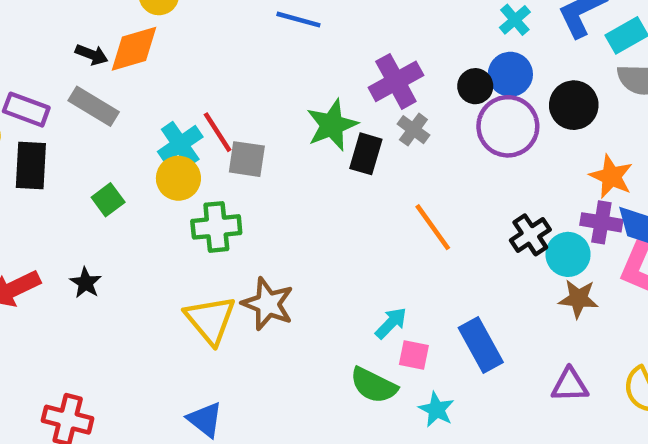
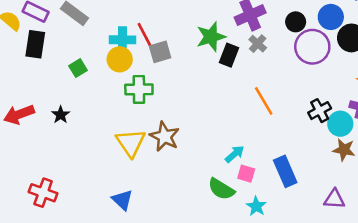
blue circle: (510, 74) -> (331, 17), moved
cyan cross: (180, 144) -> (122, 40), turned 30
gray square: (247, 159) -> (160, 52), turned -30

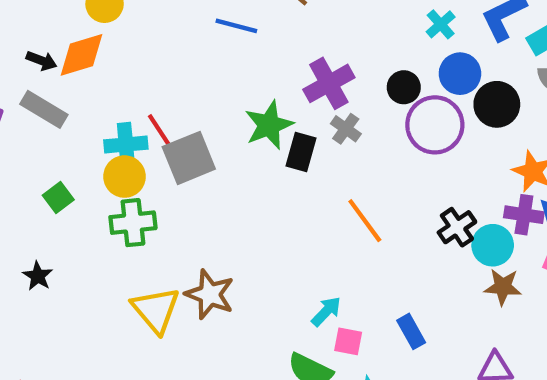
gray square: (160, 52) -> (189, 158), size x1.4
green cross: (139, 89) -> (133, 223), moved
blue rectangle: (285, 171) -> (411, 331), size x0.7

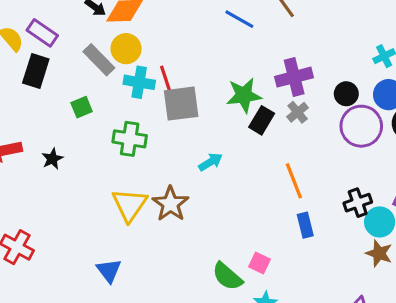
gray rectangle: (44, 109) -> (99, 60), moved
yellow circle: (125, 177) -> (126, 49), moved
cyan arrow: (326, 311) -> (211, 162), moved
blue rectangle: (411, 331) -> (305, 225), moved

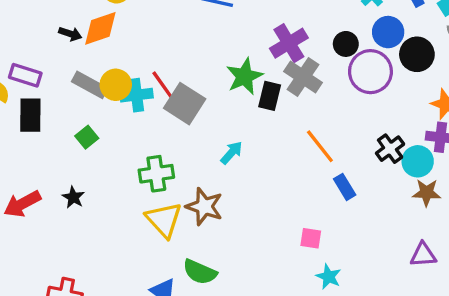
yellow circle: (126, 49) -> (116, 85), moved
gray square: (181, 104) -> (185, 104), turned -33
gray cross: (298, 112) -> (303, 77), size x1.6
green cross: (130, 139) -> (156, 174), moved
green semicircle: (227, 276) -> (200, 272), moved

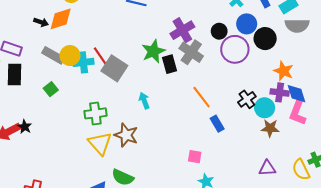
black rectangle: (270, 96) -> (169, 64), turned -30
cyan arrow: (232, 153) -> (144, 101), turned -63
black star: (73, 197) -> (25, 127), moved

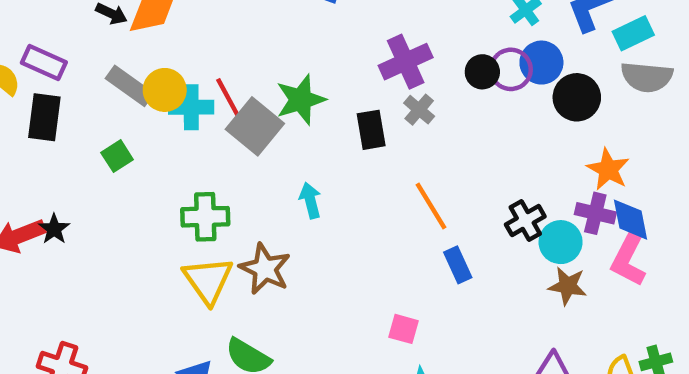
purple circle: (235, 49) -> (511, 69), moved, size x0.7
green star: (153, 51) -> (301, 100), moved
gray cross: (191, 52) -> (419, 110), size x0.6

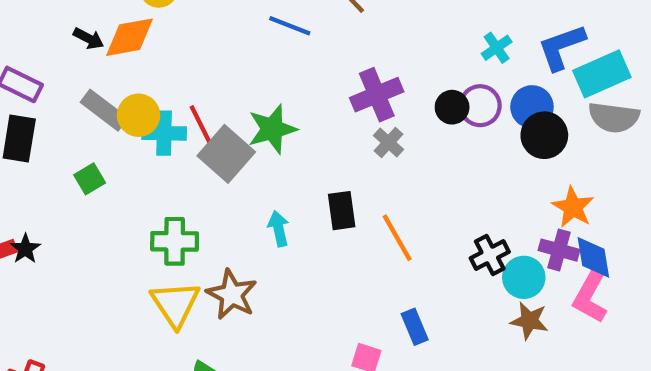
cyan rectangle: (633, 33) -> (602, 74), size x1.4
blue circle: (541, 63) -> (532, 107), moved
black rectangle: (371, 130) -> (342, 211), moved
blue rectangle: (458, 265) -> (415, 327), moved

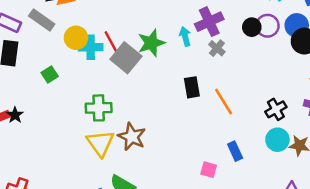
gray rectangle: (104, 110) -> (42, 20), moved
cyan arrow: (279, 229) -> (185, 36), moved
cyan circle: (524, 277) -> (277, 140), moved

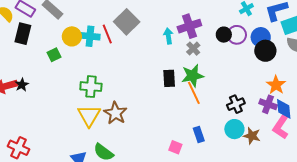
yellow circle: (76, 38) -> (72, 36), moved
green star: (151, 43) -> (193, 76), moved
gray square: (126, 58) -> (127, 22), moved

